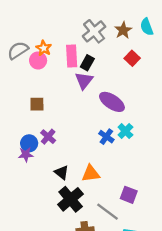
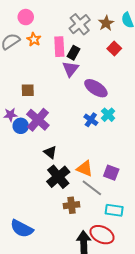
pink circle: (38, 60) -> (26, 17), moved
purple cross: (48, 137) -> (38, 120), size x1.6
purple star: (26, 155) -> (10, 115), moved
orange triangle: (91, 174) -> (85, 169), moved, turned 30

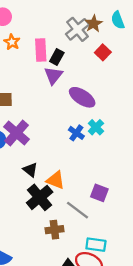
gray cross: (80, 24) -> (78, 29), moved
orange triangle: (85, 169) -> (56, 180), moved
cyan rectangle: (114, 210) -> (96, 245), moved

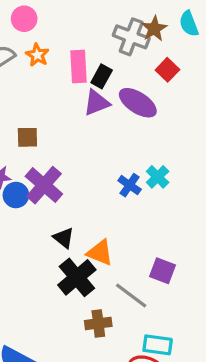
gray cross: (78, 29) -> (131, 37), turned -30
purple triangle: (53, 75) -> (97, 103), turned 30
purple ellipse: (82, 97) -> (138, 103), moved

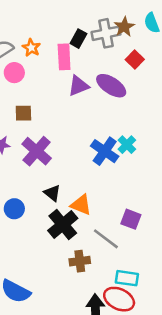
pink circle: (24, 19) -> (14, 73), moved
gray cross: (131, 37) -> (106, 33), turned -32
black rectangle: (102, 76) -> (78, 39), moved
blue cross: (130, 185) -> (105, 151), size x1.5
blue circle: (16, 195) -> (14, 209), moved

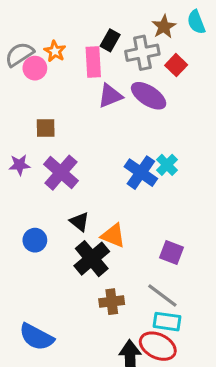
gray cross: (106, 33) -> (142, 53), moved
pink circle: (14, 73) -> (35, 68), moved
gray line: (106, 239) -> (162, 295), moved

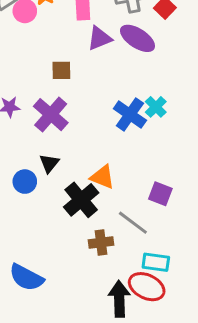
brown square: (46, 128) -> (61, 70), moved
black triangle: (79, 222) -> (49, 163), moved, turned 30
gray line: (162, 295) -> (133, 223), moved

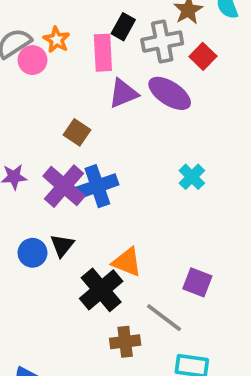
brown square: (61, 70) -> (77, 132), turned 35
blue cross: (130, 115) -> (97, 186), moved, turned 36
blue circle: (25, 182) -> (32, 253), moved

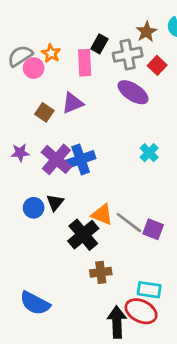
purple triangle: (123, 93) -> (73, 103), moved
brown square: (77, 132) -> (44, 112), moved
gray line: (164, 318) -> (129, 223), moved

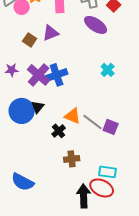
blue circle: (34, 208) -> (22, 111), size x1.6
black cross: (83, 235) -> (59, 131), size x0.6

